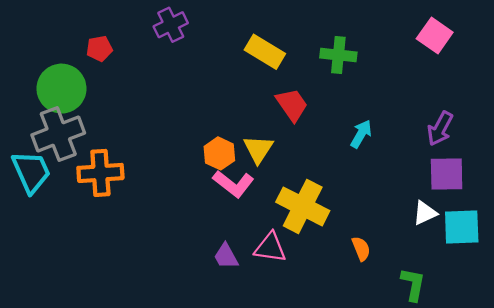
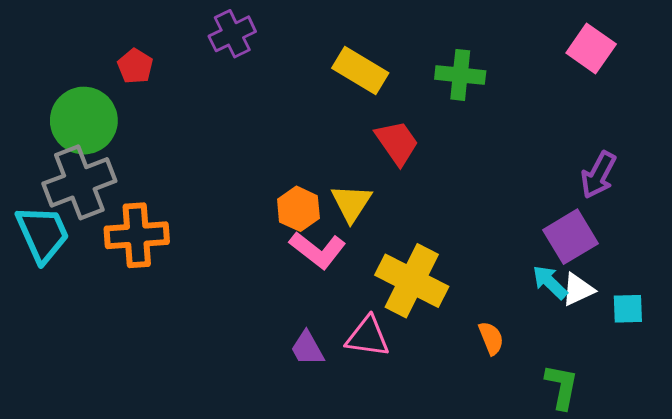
red pentagon: (99, 49) -> (135, 66), turned -30
cyan arrow: (361, 134) -> (550, 282), moved, turned -76
purple square: (447, 174) -> (570, 237), moved, turned -30
cyan square: (462, 227) -> (628, 309), size x0.6

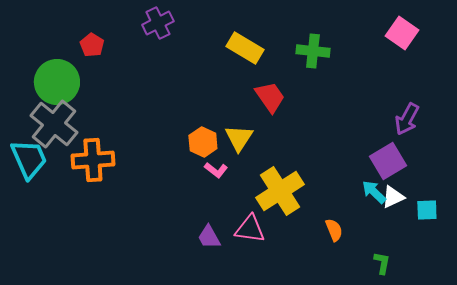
gray cross: (79, 182) -> (54, 124), turned -30
pink L-shape: (318, 250) -> (216, 170), size x0.6
yellow cross: (412, 281) -> (280, 191), turned 30
green L-shape: (562, 387) -> (382, 263), size x0.7

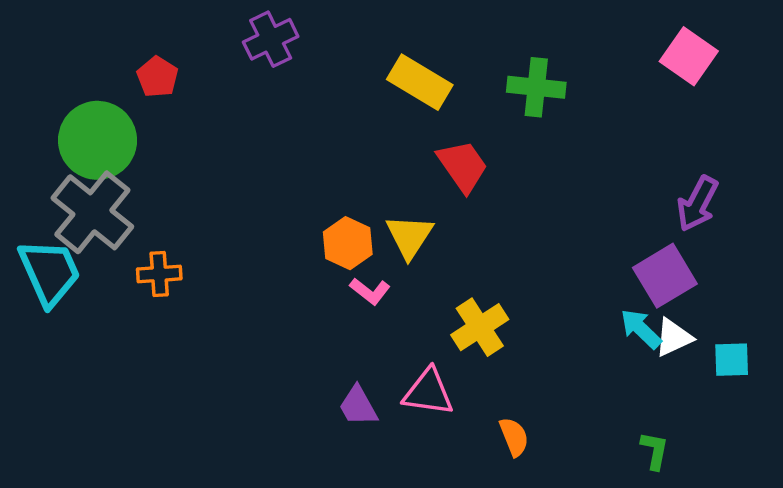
orange cross: (93, 160) -> (159, 274), size x0.6
yellow cross: (280, 191) -> (480, 327), size x0.7
orange semicircle: (334, 230) -> (514, 437), moved

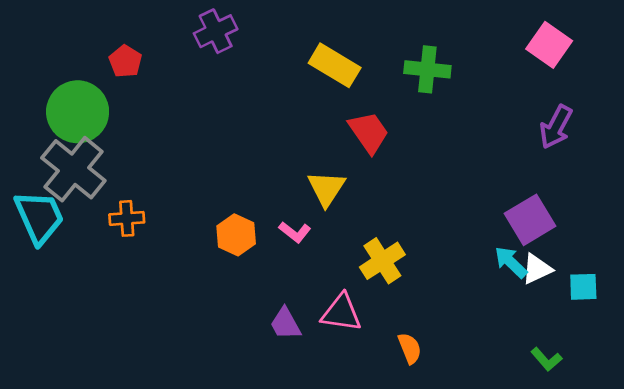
purple arrow: (697, 204) -> (556, 127), moved
orange hexagon: (348, 243) -> (236, 235), moved
green L-shape: (655, 451) -> (546, 359), moved, turned 128

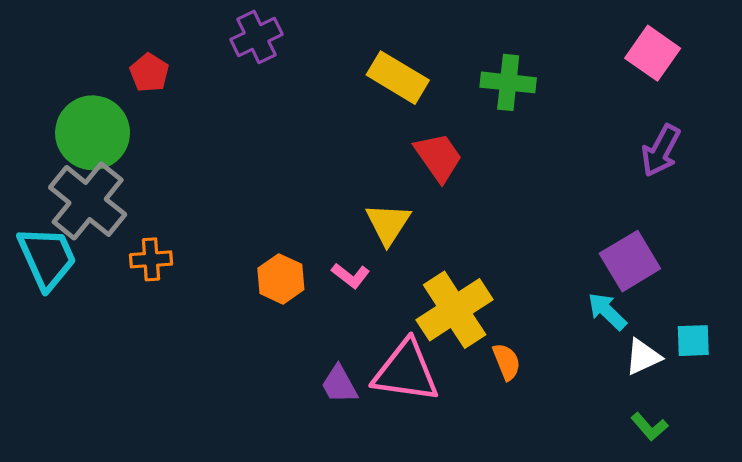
yellow cross: (382, 261) -> (455, 310), size x1.4
white triangle: (537, 269) -> (643, 357), moved
pink triangle: (341, 313) -> (406, 371), size x1.4
orange semicircle: (410, 348) -> (507, 362), moved

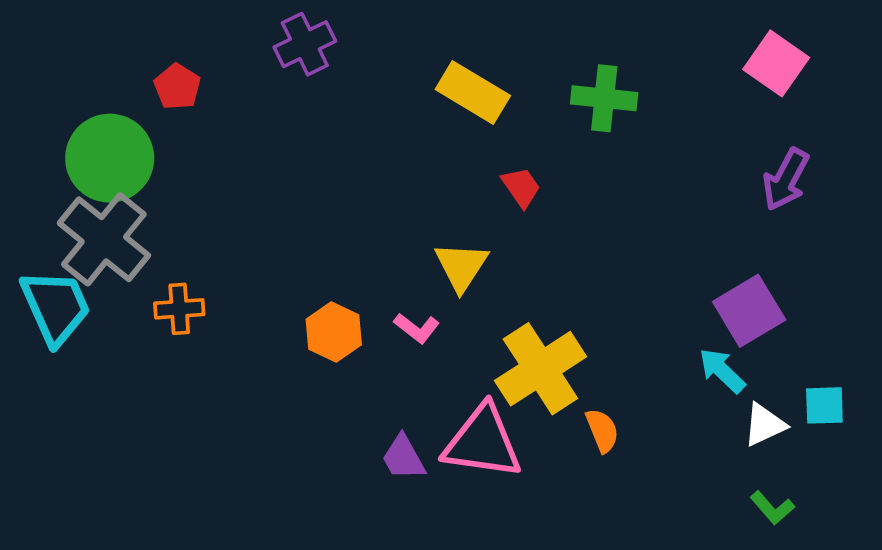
red trapezoid: (438, 157) -> (521, 187), size x0.7

